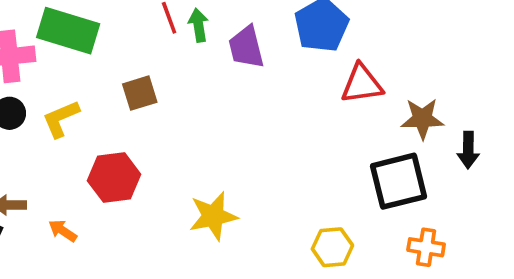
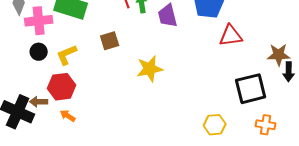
brown star: (422, 119) -> (279, 55), moved
red hexagon: (114, 177) -> (62, 87), moved
yellow star: (213, 216) -> (150, 69), moved

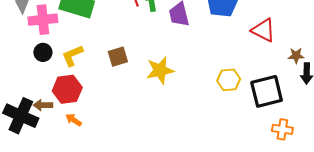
red triangle: (231, 36) -> (263, 30), moved, turned 35
brown square: (110, 41) -> (118, 57), moved
brown star: (279, 55) -> (296, 56), size x0.7
yellow hexagon: (215, 125) -> (229, 80), moved

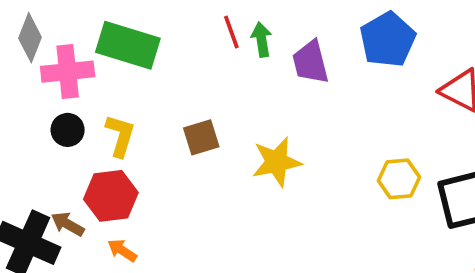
yellow L-shape: (72, 56) -> (120, 136), turned 130
brown arrow: (43, 105) -> (68, 224), turned 30

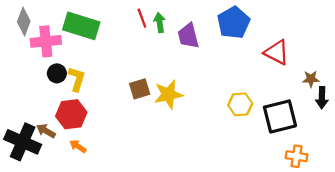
black circle: (68, 130) -> (57, 73), moved
brown square: (201, 137) -> (140, 89), moved

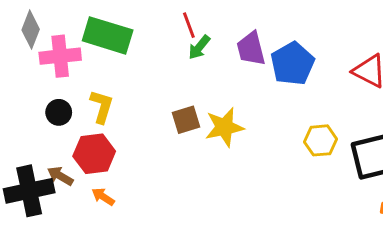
green arrow: (160, 23) -> (199, 47), moved, turned -132
blue pentagon: (234, 23) -> (292, 64), moved
black circle: (57, 73) -> (59, 112), moved
black cross: (23, 142) -> (29, 191), turned -36

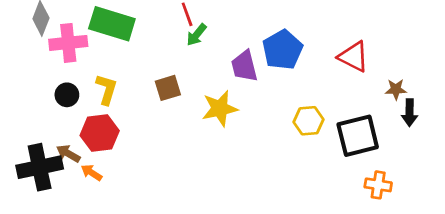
purple trapezoid: (251, 49) -> (244, 66), moved
brown square: (186, 120) -> (168, 88), moved
orange arrow: (103, 197) -> (91, 173), moved

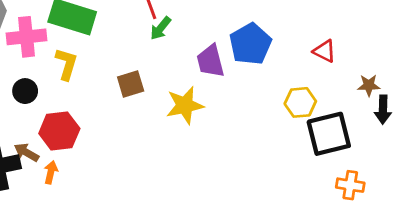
red triangle: (354, 57) -> (325, 51), size x0.7
yellow L-shape: (106, 89) -> (66, 64), moved
yellow hexagon: (309, 121) -> (300, 102), moved
orange arrow: (91, 173) -> (51, 172), turned 70

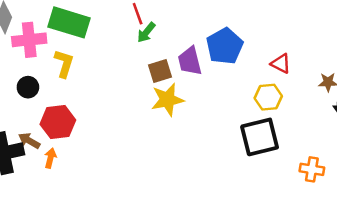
red triangle: (325, 51) -> (281, 64), moved
brown square: (131, 84) -> (160, 71), moved
black square: (329, 134) -> (260, 137), moved

